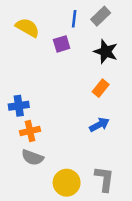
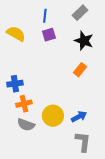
blue line: (74, 19) -> (45, 16), moved
yellow semicircle: (27, 28) -> (16, 34), moved
blue arrow: (99, 125) -> (79, 117), moved
yellow circle: (67, 183) -> (53, 116), moved

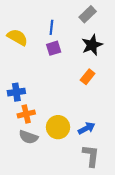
blue line: (45, 16) -> (51, 27), moved
purple square: (49, 35) -> (54, 48), moved
black star: (84, 41) -> (92, 45), turned 30

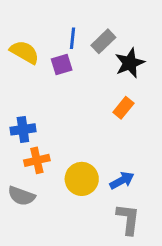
gray rectangle: (88, 14) -> (103, 41), moved
purple square: (54, 48) -> (62, 65), moved
gray semicircle: (28, 137) -> (21, 196), moved

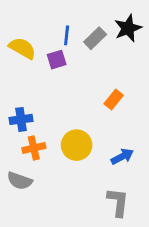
black star: (130, 63) -> (128, 28), moved
yellow circle: (82, 179) -> (77, 145), moved
blue arrow: (122, 180) -> (122, 157), moved

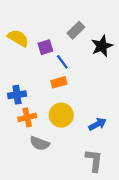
black star: (128, 28) -> (102, 46), moved
blue line: (67, 35) -> (62, 62), moved, turned -42
orange rectangle: (114, 99) -> (59, 82), moved, turned 35
gray semicircle: (20, 181) -> (40, 143), moved

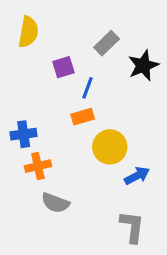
yellow semicircle: (18, 38) -> (28, 32), moved, turned 70
blue line: (62, 62) -> (87, 88), turned 56
yellow circle: (61, 115) -> (110, 147), moved

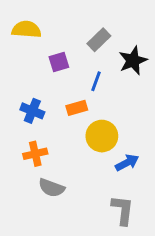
yellow semicircle: (28, 32) -> (26, 29), turned -96
blue line: (87, 88) -> (96, 81), moved
blue cross: (24, 134) -> (32, 111), moved, turned 30

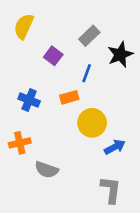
yellow semicircle: (26, 29) -> (24, 26), turned -70
purple square: (59, 62) -> (53, 56), turned -36
orange cross: (35, 154) -> (20, 143), moved

